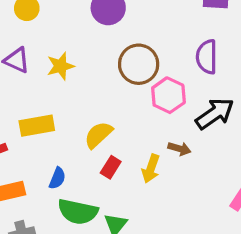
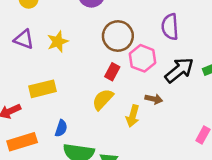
yellow semicircle: (98, 135) -> (103, 99), moved
red rectangle: (111, 167) -> (112, 72), moved

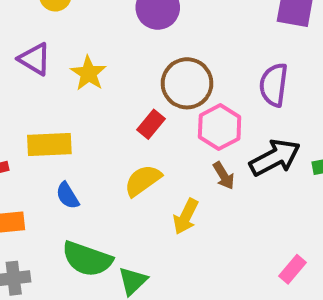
yellow star: (58, 42) -> (89, 73), turned -30
red rectangle: (112, 72) -> (151, 124), moved
brown arrow: (154, 99) -> (224, 176), moved, turned 35
blue semicircle: (61, 128) -> (67, 196), moved, turned 119

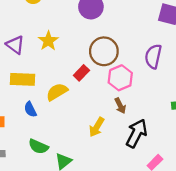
purple triangle: (35, 59) -> (15, 45), moved
black arrow: (275, 158) -> (137, 133), moved, turned -40
yellow semicircle: (143, 180) -> (57, 92), moved
green semicircle: (87, 259) -> (38, 146), size x0.7

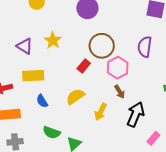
yellow semicircle: (57, 92) -> (75, 97), moved

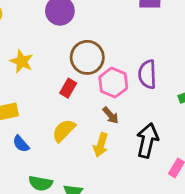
purple semicircle: (145, 47) -> (147, 74), moved
brown arrow: (120, 92) -> (111, 115), moved

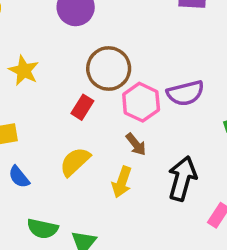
purple semicircle: (147, 74) -> (185, 93), turned -104

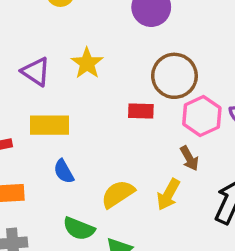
red rectangle: (82, 107) -> (141, 111), turned 50
yellow semicircle: (75, 162) -> (118, 194), moved

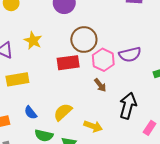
red rectangle: (141, 111) -> (68, 63), size x1.5
blue semicircle: (64, 171) -> (31, 113), moved
yellow arrow: (168, 194) -> (93, 126), moved, turned -90

